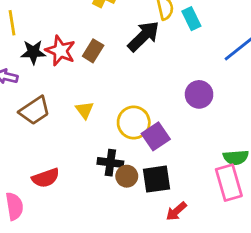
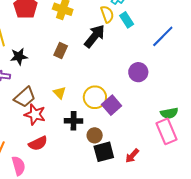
red star: (60, 51) -> (35, 114), moved
black cross: (110, 163) -> (74, 121), moved
black square: (156, 179) -> (104, 152), moved

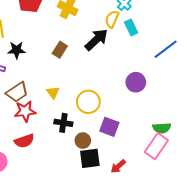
yellow semicircle: (107, 14) -> (112, 19), turned -144
purple square: (112, 105) -> (109, 127), moved, turned -36
red star: (35, 114) -> (25, 111), turned -30
pink rectangle: (166, 131) -> (156, 146), turned 50

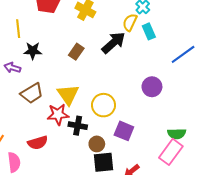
yellow triangle: (53, 92) -> (68, 95), size x1.6
red star: (25, 111) -> (58, 114), moved

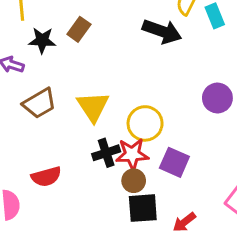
black arrow: (113, 43) -> (162, 31), turned 60
brown rectangle: (76, 52) -> (79, 29), moved
red star: (58, 114) -> (132, 154), moved
black cross: (78, 126) -> (106, 153), turned -30

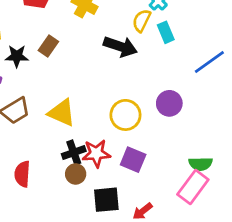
yellow triangle: (93, 107) -> (62, 113), turned -32
yellow circle: (145, 123) -> (125, 115), moved
red semicircle: (46, 177) -> (22, 174), turned 110
brown circle: (134, 181) -> (76, 174), moved

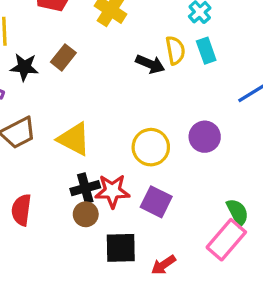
yellow semicircle: (142, 21) -> (175, 50), moved, turned 140
black arrow: (120, 46) -> (150, 64), size x0.7
green semicircle: (201, 164) -> (237, 212), turned -120

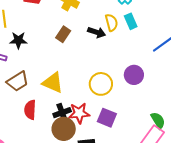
brown rectangle: (63, 57) -> (63, 34), moved
red semicircle: (21, 210) -> (30, 110), moved
brown circle: (86, 214) -> (64, 129), size x1.5

